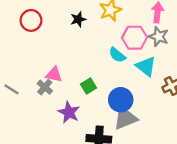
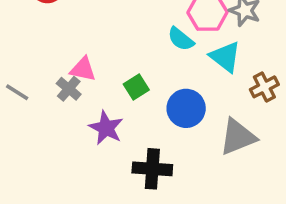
gray triangle: (125, 118) -> (238, 137), moved

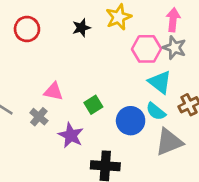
cyan semicircle: (181, 39) -> (156, 111), moved
gray cross: (69, 89) -> (39, 117), moved

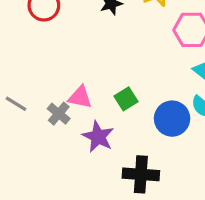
pink triangle: (54, 91) -> (80, 97), moved

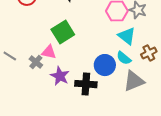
green square: (126, 99) -> (63, 32), moved, size x1.6
black cross: (141, 174) -> (86, 84), moved

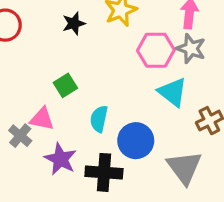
green square: (63, 32) -> (65, 85), size x0.6
cyan semicircle: (124, 58) -> (99, 119), moved, turned 63
gray triangle: (134, 81) -> (184, 167), turned -45

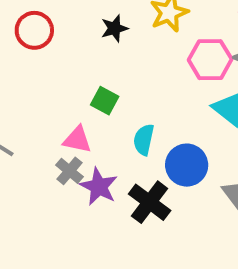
green square: (65, 85) -> (105, 101), turned -30
gray cross: (20, 136) -> (69, 171), moved
black cross: (104, 172) -> (150, 202), turned 33

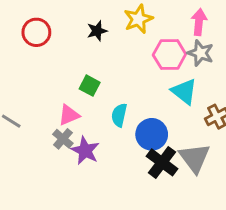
pink triangle: (77, 140) -> (69, 115), turned -35
black cross: (150, 202) -> (162, 162), moved

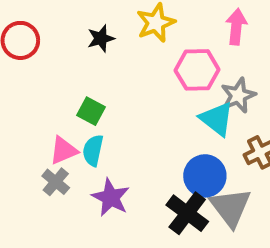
gray star: (200, 53) -> (238, 95), moved, turned 30
cyan semicircle: (119, 115) -> (93, 150), moved
blue circle: (152, 134) -> (205, 176), moved
purple star: (85, 151) -> (111, 198), moved

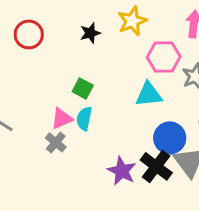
cyan triangle: (217, 119) -> (149, 94), moved, turned -44
purple star: (111, 198) -> (122, 171), moved

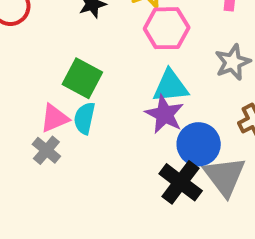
pink hexagon: (164, 57) -> (167, 28), moved
green square: (83, 88) -> (82, 78), size x1.4
purple star: (122, 171) -> (165, 114), moved

